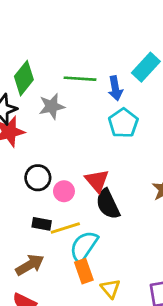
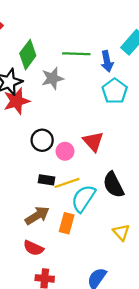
black semicircle: (108, 204) -> (113, 185), moved
orange rectangle: (84, 271) -> (67, 223), moved, turned 36
yellow triangle: (110, 289) -> (121, 232), moved

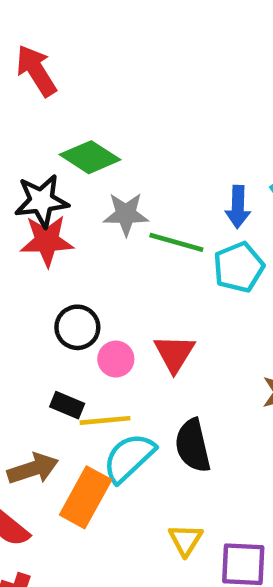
green line: (76, 54) -> (176, 242), moved
green diamond: (28, 55) -> (90, 157), turned 72
orange rectangle: (67, 223) -> (86, 497), size x1.4

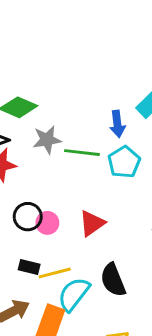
red triangle: (174, 353) -> (92, 223), turned 32
pink circle: (116, 359) -> (47, 223), moved

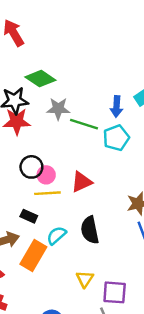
black rectangle: (29, 267) -> (29, 216), moved
yellow line: (55, 273) -> (47, 193), moved
cyan semicircle: (74, 294) -> (57, 235), size x0.7

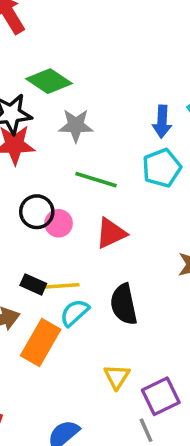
green line: (84, 124) -> (96, 180), moved
yellow line: (47, 193) -> (60, 286), moved
purple square: (115, 292) -> (161, 396), turned -30

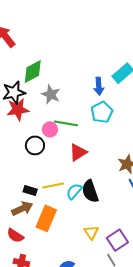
green diamond: (49, 81) -> (33, 71), turned -55
gray star: (76, 125) -> (51, 94), turned 30
pink circle: (59, 223) -> (50, 129), moved
black rectangle: (33, 284) -> (30, 190), moved
cyan semicircle: (75, 313) -> (74, 191), moved

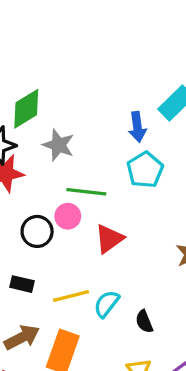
pink circle: (50, 129) -> (68, 216), moved
black rectangle: (30, 190) -> (22, 284), moved
black semicircle: (90, 191) -> (144, 322), moved, size x0.6

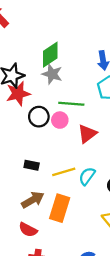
green diamond: (26, 109) -> (50, 55), moved
black circle: (37, 231) -> (39, 117), moved

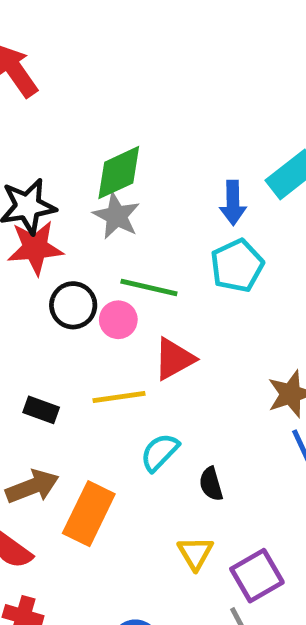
yellow line: (64, 172) -> (119, 397), moved

